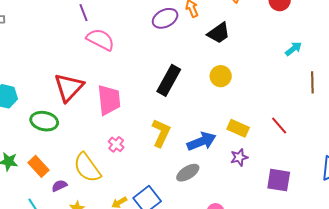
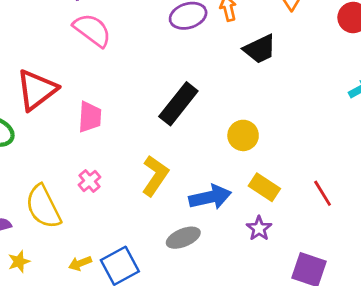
yellow circle: (221, 76) -> (243, 135), moved
pink trapezoid: (109, 100) -> (90, 117), size x0.7
purple star: (239, 157) -> (259, 228), turned -30

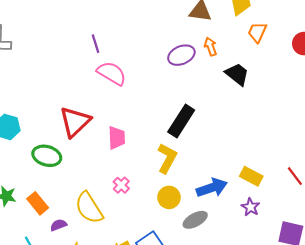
black trapezoid: (260, 49) -> (237, 74), turned -110
yellow circle: (243, 135) -> (169, 197), moved
yellow L-shape: (155, 176) -> (167, 158), moved

